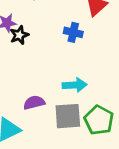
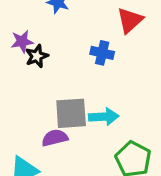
gray square: (68, 116) -> (71, 113), moved

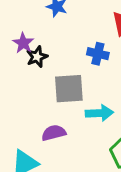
purple star: (22, 41) -> (23, 43), turned -30
gray square: (71, 113) -> (69, 89), moved

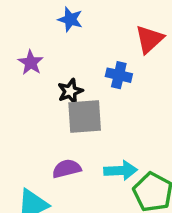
black star: (37, 57) -> (70, 91), moved
cyan arrow: (99, 113) -> (121, 170), moved

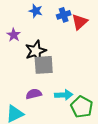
blue cross: (119, 75) -> (64, 15), moved, turned -32
black star: (70, 91) -> (36, 51), size x1.5

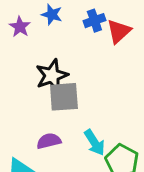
purple star: (14, 35) -> (20, 27), moved
cyan arrow: (64, 95) -> (94, 142), turned 60

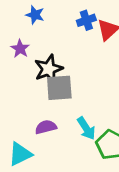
blue star: (52, 15) -> (35, 15), moved
purple star: (20, 27) -> (20, 49), moved

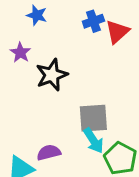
gray square: (59, 88) -> (93, 118), moved
purple semicircle: (46, 127) -> (49, 152), moved

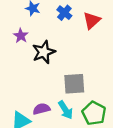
blue cross: (93, 21) -> (64, 13), moved, turned -32
cyan arrow: (93, 141) -> (66, 110), moved

